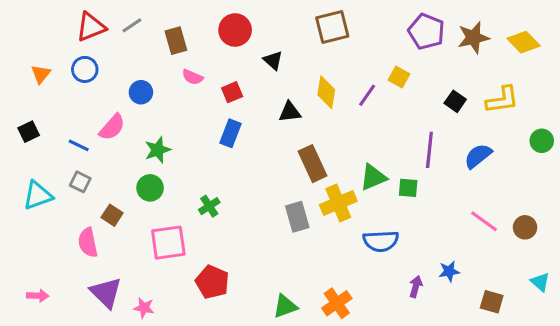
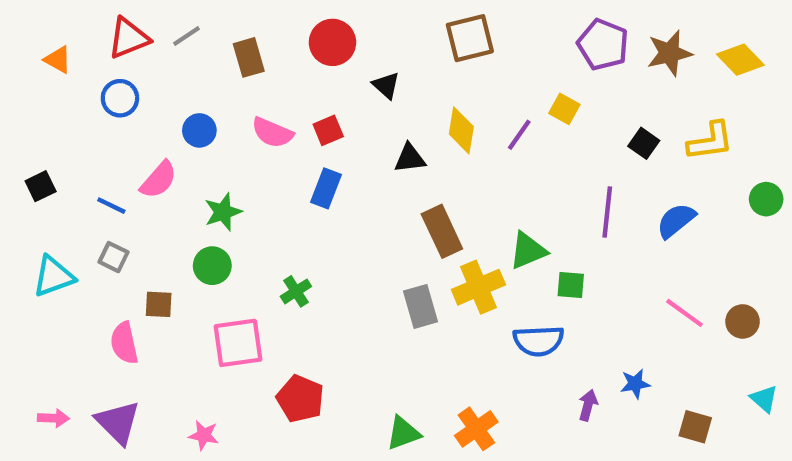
orange triangle: (41, 74) -> (58, 60), moved, turned -40
pink semicircle: (193, 77) -> (272, 133), moved, size x1.4
green square: (408, 188) -> (571, 285), moved
brown square: (112, 215) -> (159, 304), turned -30
purple triangle: (106, 293) -> (118, 422), moved

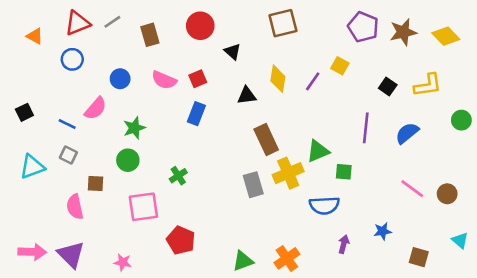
purple arrow: (588, 405) -> (344, 244), moved
pink arrow: (53, 418) -> (32, 252), size x1.5

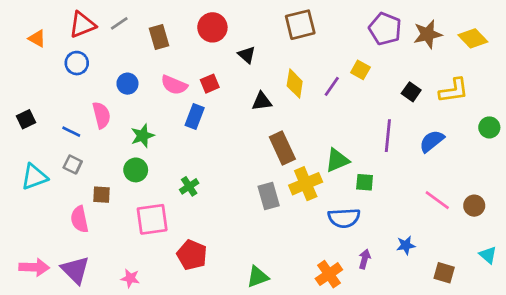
pink semicircle: (96, 108) -> (101, 115), turned -55
blue rectangle: (196, 114) -> (195, 116), moved
orange cross: (287, 258) -> (329, 274), moved

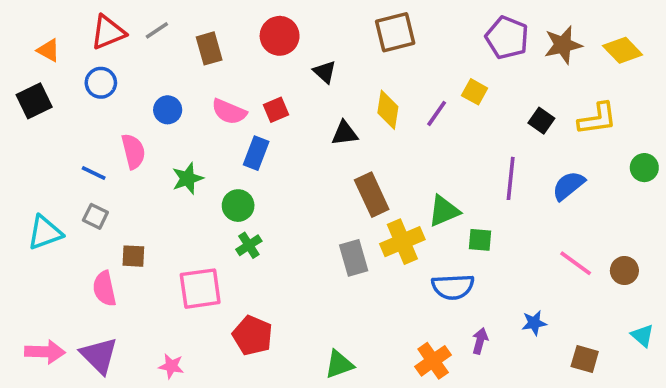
black square: (26, 119) -> (34, 101), moved, size x1.4
green circle: (136, 170) -> (238, 206), moved

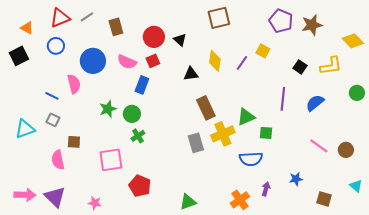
red circle: (280, 36) -> (154, 37), moved
yellow diamond: (623, 50) -> (353, 41), moved
blue circle: (168, 110) -> (93, 61), size x1.6
green star: (188, 178) -> (108, 109), moved

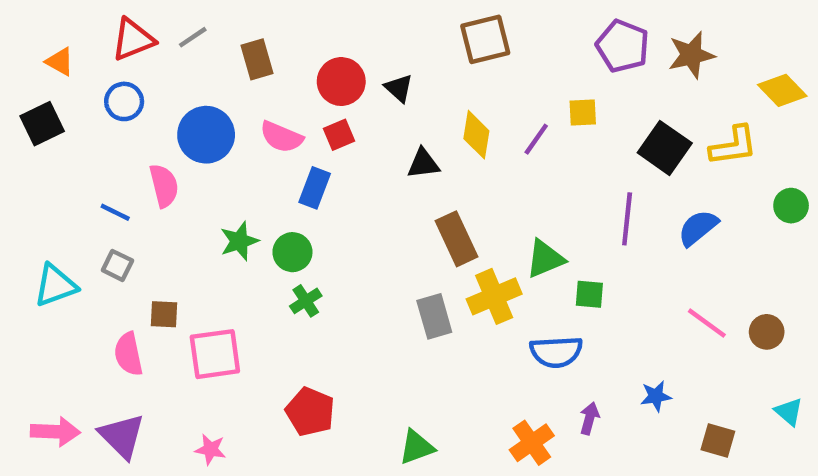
yellow square: (263, 51) -> (583, 113), turned -32
black square: (300, 67) -> (665, 148), size x1.6
pink square: (111, 160) -> (215, 354), moved

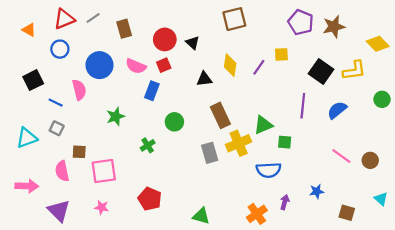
black square: (42, 124) -> (33, 80), moved
green circle: (292, 252) -> (174, 122), moved
pink arrow: (55, 432) -> (27, 186), moved
green triangle: (417, 447) -> (201, 216), turned 36
pink star: (210, 449) -> (102, 207), moved

